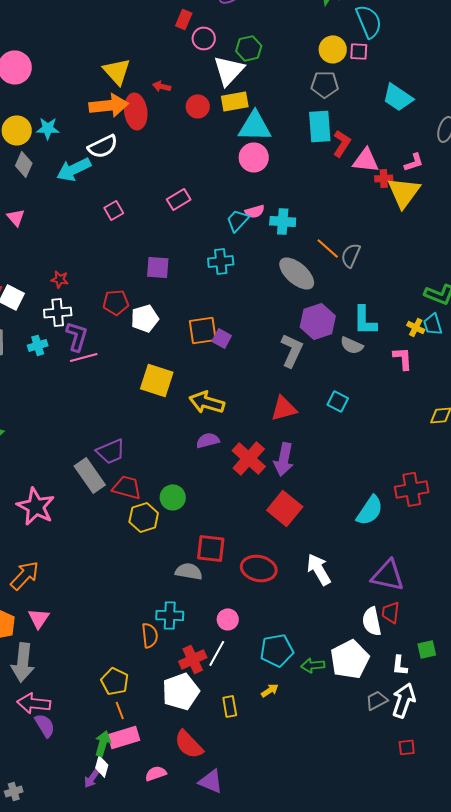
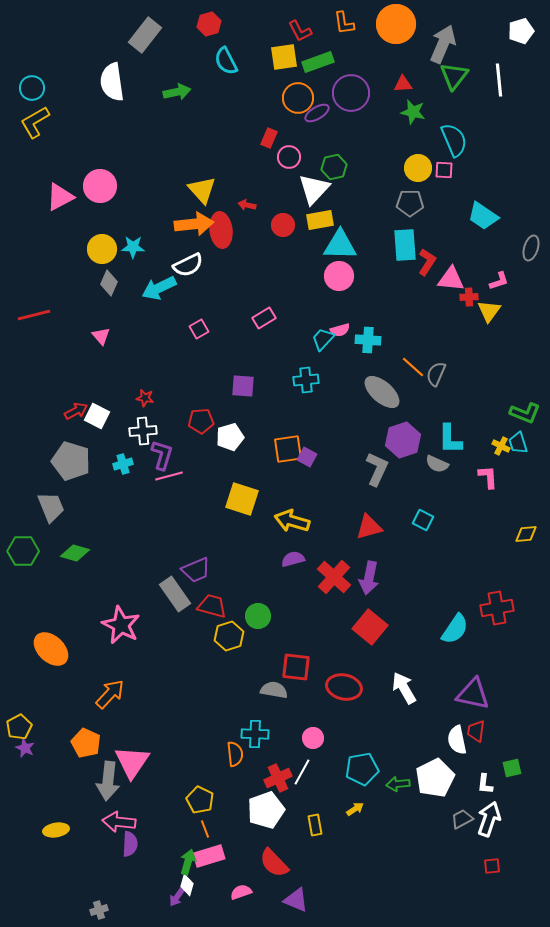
yellow triangle: (404, 192) -> (489, 311), size x0.7
pink triangle: (39, 618) -> (132, 762), moved, size x1.6
purple semicircle: (45, 725) -> (130, 844), turned 35

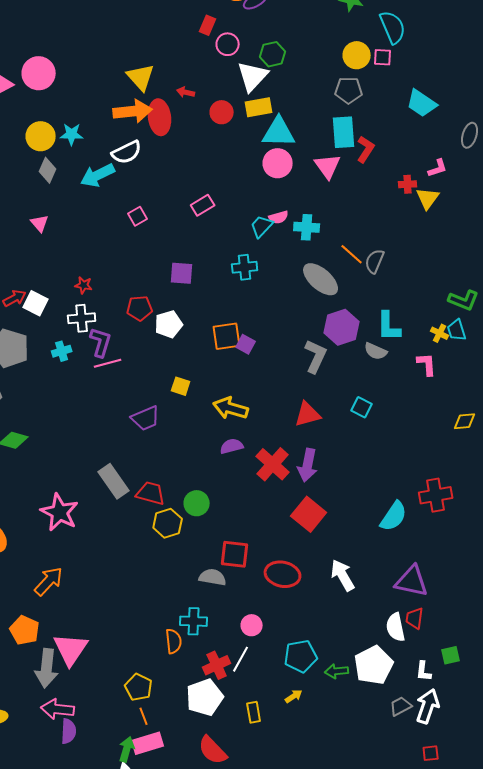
pink triangle: (451, 279) -> (328, 166), moved, turned 48
yellow square: (242, 499) -> (181, 386), size x0.6
purple trapezoid: (196, 570) -> (146, 418), moved

